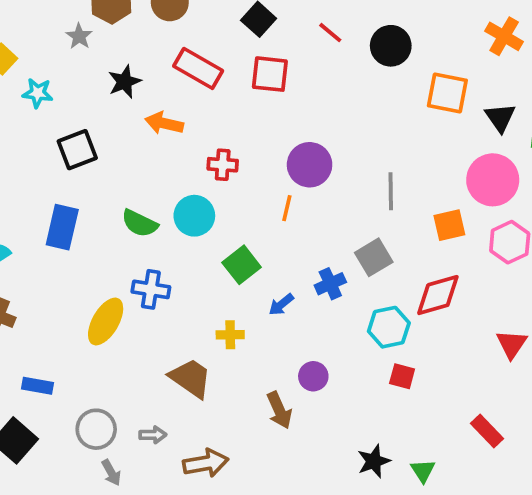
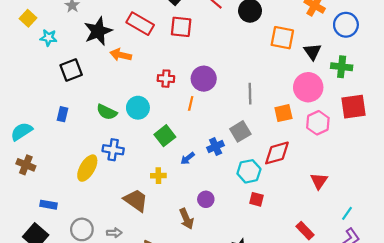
black star: (124, 82) -> (98, 31), size x1.5
red cross: (223, 165) -> (166, 79), moved
blue rectangle: (62, 227) -> (63, 114), size x0.6

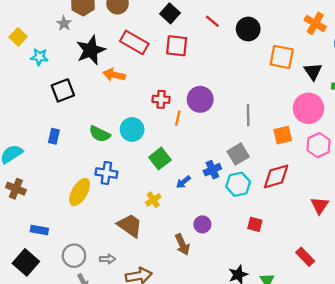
orange line: (191, 103) -> (178, 118), moved
cyan hexagon: (249, 171) -> (238, 184), moved
yellow cross: (158, 176) -> (153, 200), turned -32

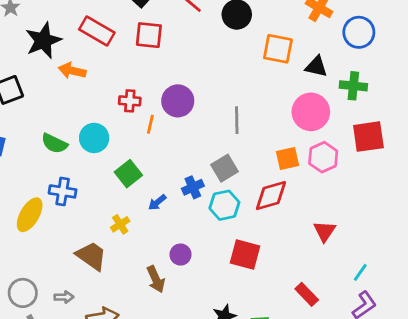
black triangle: (313, 71) -> (316, 67), turned -42
orange square: (283, 135) -> (288, 159), moved
red square: (255, 224) -> (245, 255), size x1.6

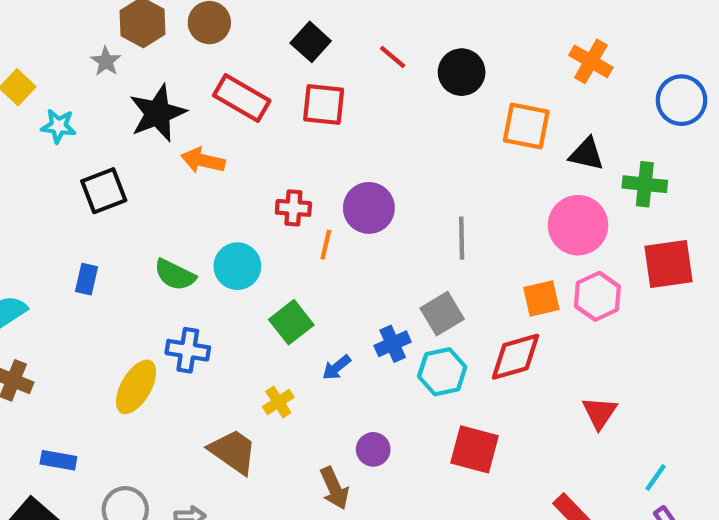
blue circle: (359, 32) -> (681, 100), moved

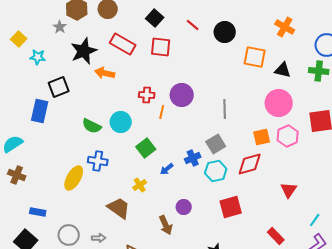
green cross: (645, 184) -> (319, 71), moved
blue rectangle: (86, 279) -> (40, 111), moved, size x1.6
red square: (475, 449) -> (231, 207), turned -30

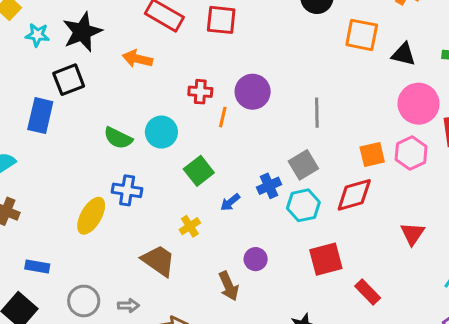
black star: (84, 51) -> (82, 32), moved
pink circle: (279, 103) -> (419, 104), moved
red rectangle: (276, 236) -> (368, 292), moved

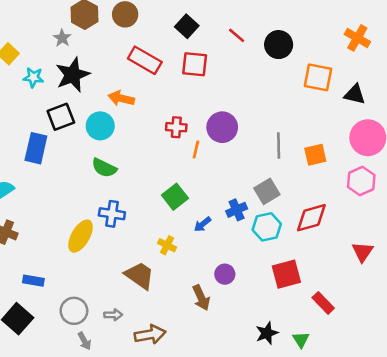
cyan circle: (161, 132) -> (100, 126), moved
orange square: (372, 154) -> (315, 155), moved
yellow cross: (190, 226) -> (167, 245), turned -30

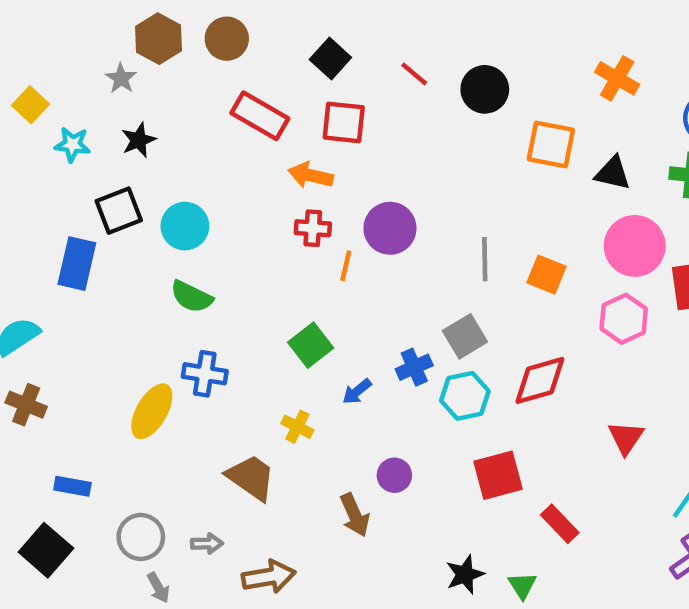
black star: (73, 75) -> (139, 140), size x0.6
orange arrow: (121, 98) -> (311, 175), moved
orange square: (315, 155) -> (547, 275), turned 35

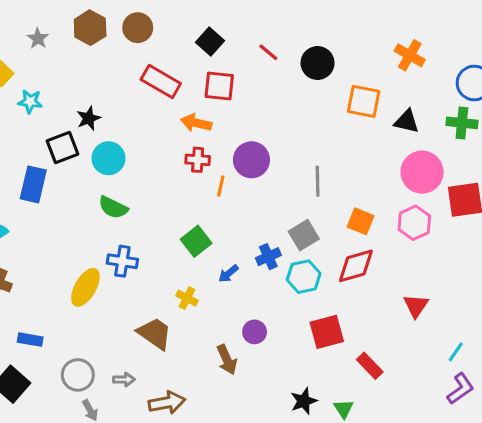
gray star: (121, 78) -> (38, 38), moved
black star: (139, 140) -> (89, 118), moved
orange square: (547, 275) -> (361, 221), moved

